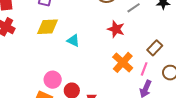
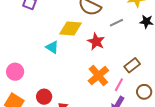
yellow diamond: (48, 27) -> (71, 28), moved
pink circle: (53, 80) -> (15, 72), moved

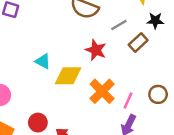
yellow diamond: (71, 28) -> (68, 76), moved
brown rectangle: (132, 65) -> (138, 42), moved
brown circle: (144, 92) -> (158, 94), moved

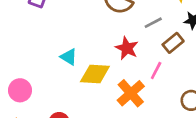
pink line: (128, 101) -> (156, 70), moved

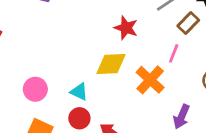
red star: (127, 48) -> (126, 28), moved
cyan triangle: (69, 57) -> (79, 92), moved

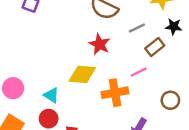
pink line: (174, 53) -> (139, 72), turned 35
orange cross: (150, 80) -> (115, 93), turned 30

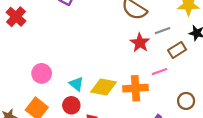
red star: (100, 44) -> (140, 43), moved
yellow diamond: (82, 74) -> (104, 87), moved

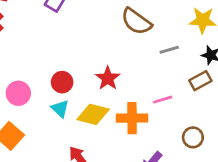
red star: (140, 43) -> (108, 78), moved
brown rectangle: (177, 50) -> (200, 81), moved
red circle: (71, 105) -> (62, 82), moved

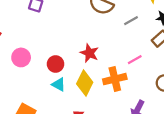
pink circle: (18, 93) -> (21, 57), moved
yellow diamond: (93, 114) -> (85, 83), turned -65

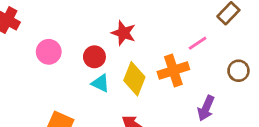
red star: (89, 53) -> (123, 33), moved

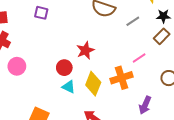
red star: (123, 33) -> (85, 50), turned 30
pink circle: (49, 52) -> (17, 66), moved

